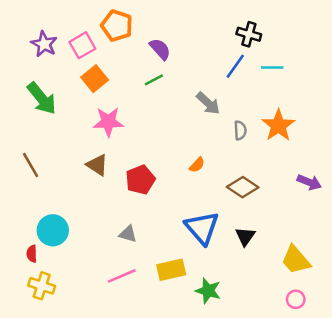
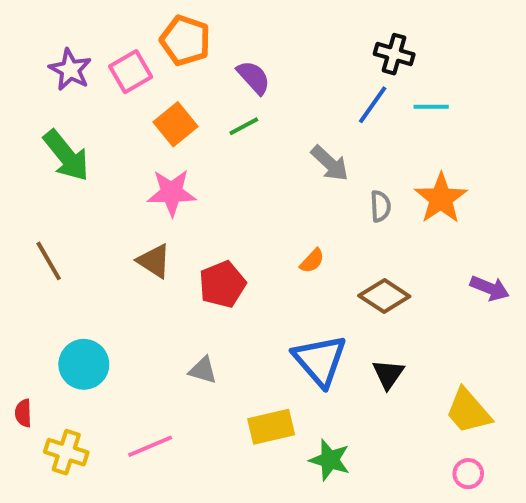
orange square: (95, 79) -> (176, 124), moved
red semicircle: (32, 254) -> (23, 413), moved
pink line: (122, 276) -> (150, 446), moved

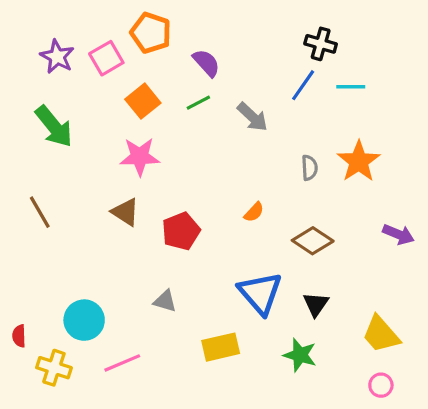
gray arrow: (330, 163) -> (252, 117), moved
cyan circle: (84, 364) -> (84, 320), moved
green star: (330, 460) -> (300, 355), moved

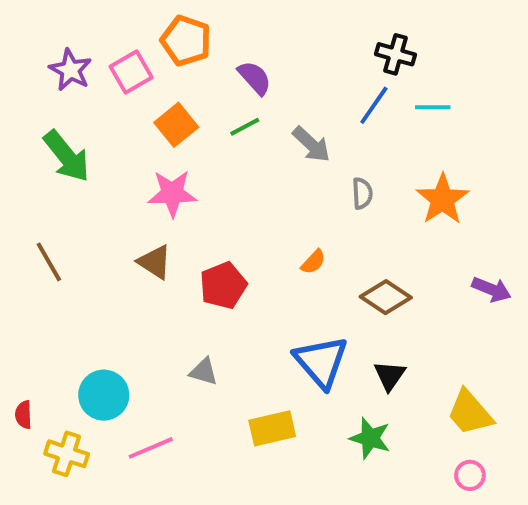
gray semicircle: (310, 168) -> (362, 193), moved

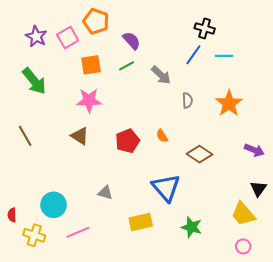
orange square: (176, 125) -> (91, 65), turned 30
orange semicircle: (313, 262) -> (162, 136), turned 104
red pentagon: (223, 285) -> (128, 141), moved
black triangle: (390, 376) -> (258, 189), moved

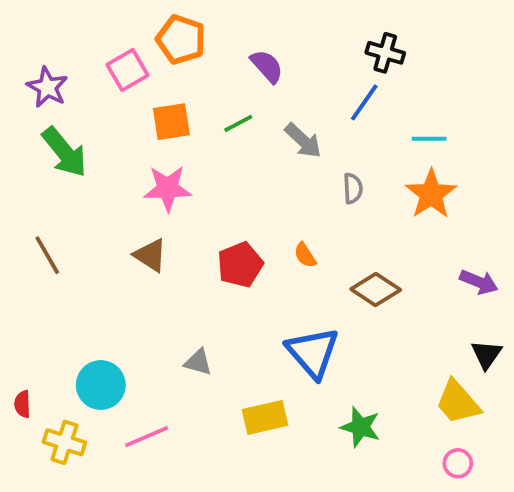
purple star: (36, 37) -> (47, 87), moved
purple semicircle: (132, 41) -> (267, 66), moved
cyan line: (224, 56) -> (429, 139), moved

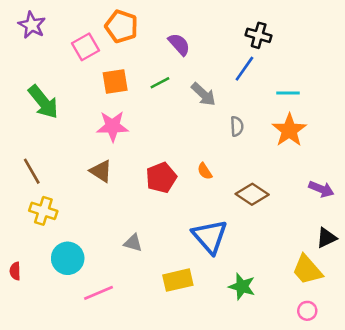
purple star: (47, 87) -> (32, 25), moved
black triangle: (486, 354) -> (326, 238), turned 30
yellow cross: (64, 442) -> (43, 211), moved

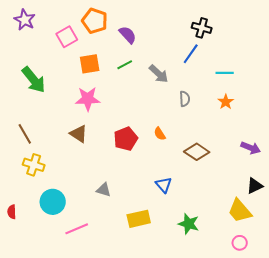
purple semicircle: (179, 44) -> (128, 35), moved
orange star: (289, 130) -> (226, 102), size x0.6
blue triangle: (210, 237) -> (164, 185), size x0.6

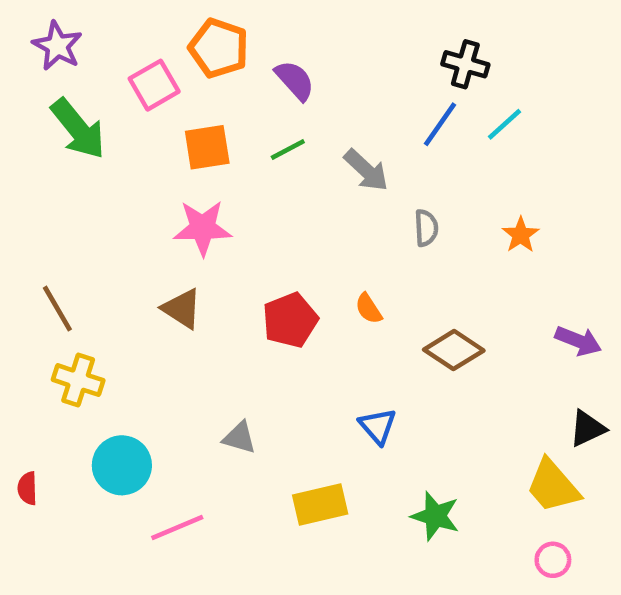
cyan line: (225, 73) -> (504, 124), moved, turned -42
green arrow: (34, 80) -> (78, 129), moved

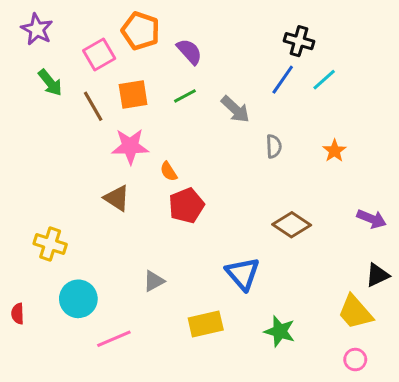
green arrow: (78, 129) -> (50, 83), size x0.7
brown line: (57, 309) -> (93, 106), moved
orange semicircle: (369, 309) -> (169, 171), moved
blue triangle: (378, 426) -> (243, 274), size x1.4
gray triangle: (239, 438) -> (154, 281), turned -45

